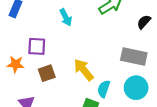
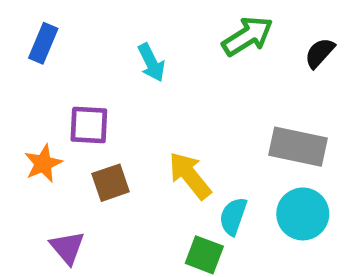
black semicircle: (144, 22) -> (320, 53), moved
orange star: (16, 64) -> (43, 163), turned -30

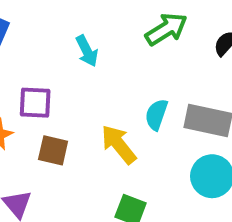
brown square: (111, 183) -> (53, 150), turned 32
cyan semicircle: (233, 216) -> (156, 115), moved

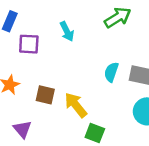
purple square: (35, 103) -> (29, 44), moved
yellow arrow: (119, 144) -> (76, 105), moved

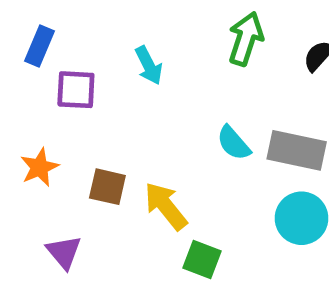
green arrow: (118, 17) -> (246, 39), turned -40
cyan semicircle: (111, 72) -> (234, 143), turned -60

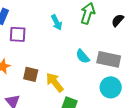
cyan arrow: (149, 65) -> (57, 22), moved

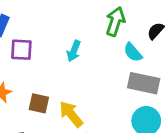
cyan arrow: (57, 22) -> (74, 51), moved, turned 49
cyan semicircle: (83, 56) -> (133, 52), moved

